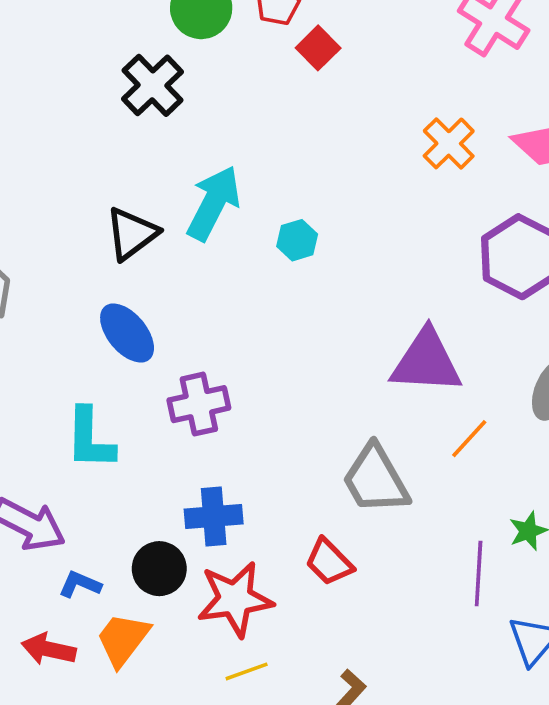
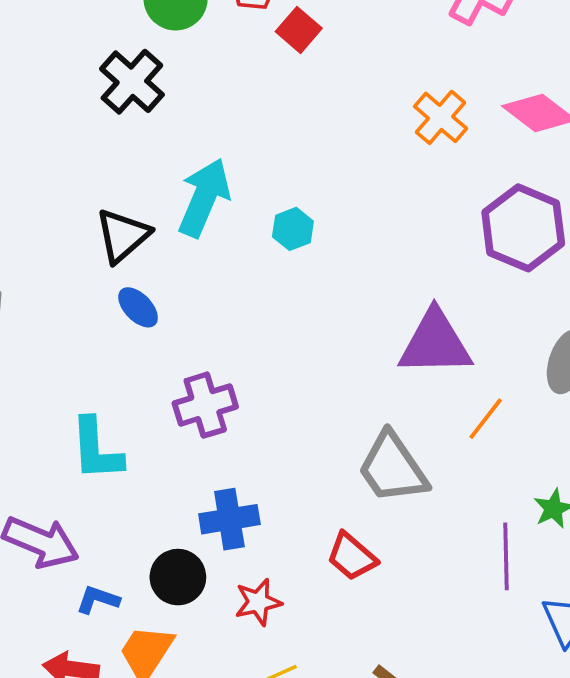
blue ellipse: (127, 333) -> (138, 307), moved, size x0.7
red star: (235, 599) -> (258, 602), size x0.6

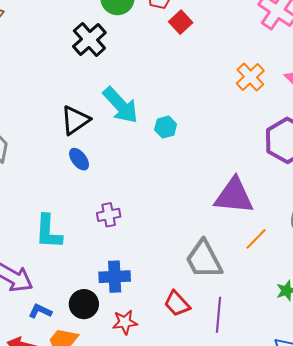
cyan arrow: (204, 198) -> (121, 105), turned 108
purple cross: (205, 405) -> (109, 215), size x0.7
purple line: (506, 556) -> (219, 315), moved

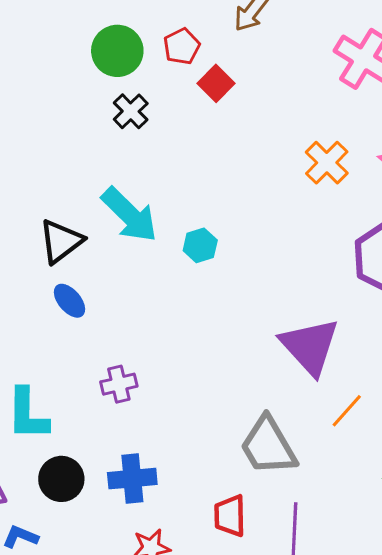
black cross: (89, 40) -> (131, 111), moved, size x0.7
purple triangle: (234, 196) -> (310, 346), turned 45
black circle: (84, 304) -> (61, 479), moved
red trapezoid: (177, 304) -> (230, 516), turned 44

